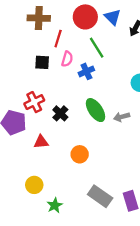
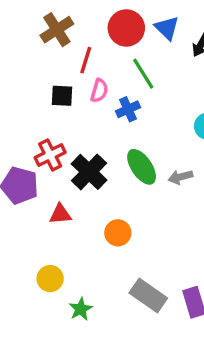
brown cross: (39, 18) -> (57, 30), turned -35
black cross: (60, 113) -> (89, 172), size x1.5

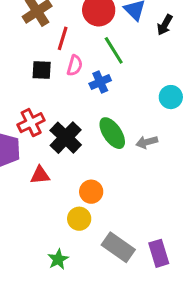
yellow circle: (50, 279) -> (79, 219), moved

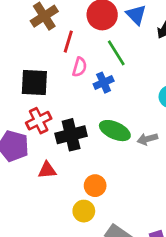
black square: (42, 70) -> (34, 83), moved, size x1.5
green ellipse: (112, 133) -> (115, 131), turned -32
black cross: (66, 138) -> (71, 135), turned 32

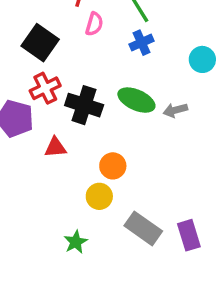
black square: (34, 83) -> (40, 43), turned 32
blue cross: (104, 83) -> (142, 43), moved
black cross: (71, 135) -> (84, 105), turned 32

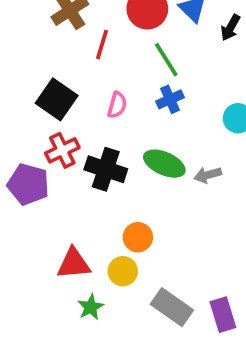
pink semicircle: (94, 24) -> (117, 105), moved
red triangle: (55, 147) -> (74, 264), moved, size x1.4
green star: (76, 242) -> (91, 307), moved

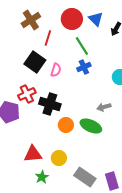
black square: (57, 99) -> (35, 62), moved
green ellipse: (164, 164) -> (91, 126), moved
orange circle: (138, 237) -> (66, 125), moved

